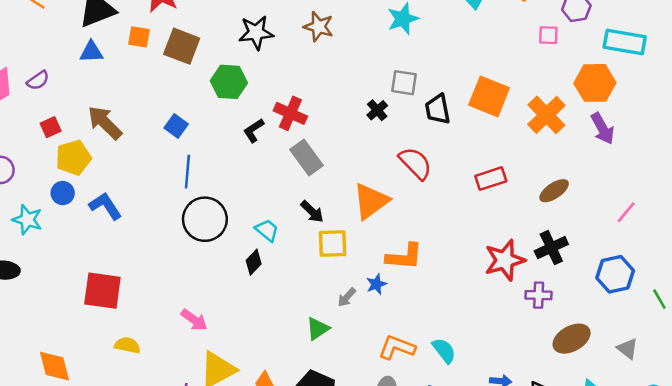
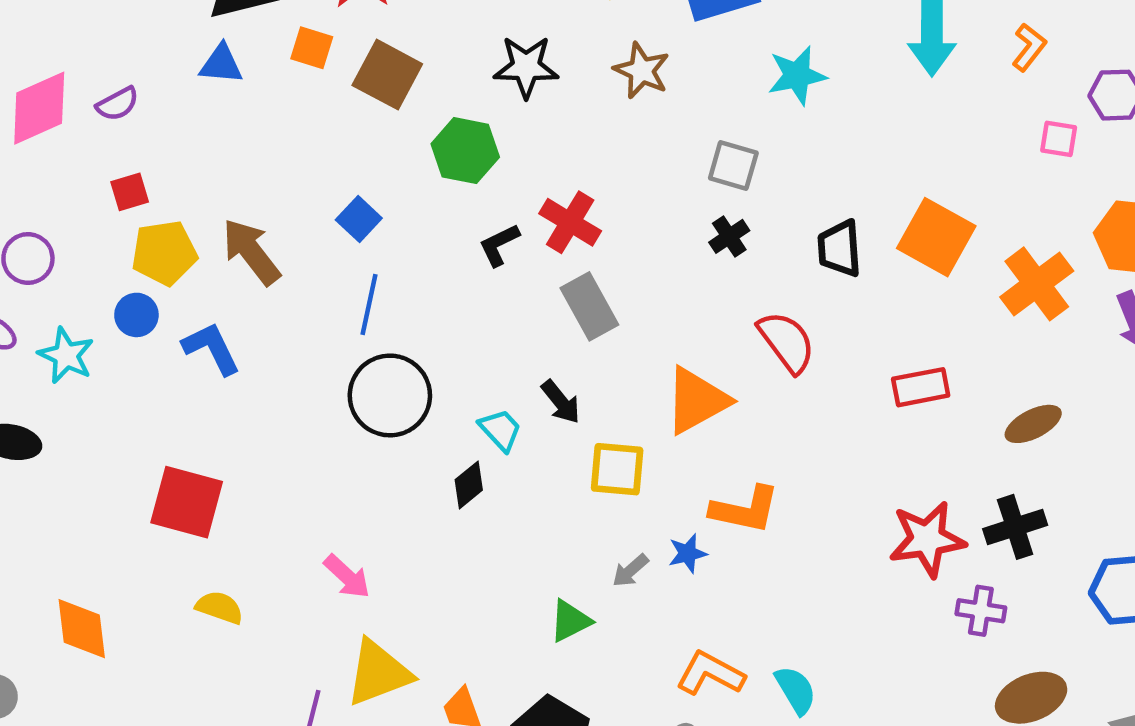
gray square: (404, 83) -> (733, 166), moved
brown arrow: (105, 123) -> (251, 252), moved
black arrow: (312, 212) -> (561, 402), moved

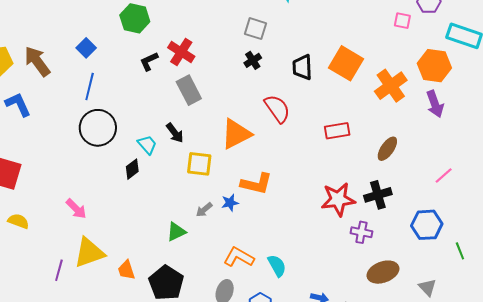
brown ellipse: (1033, 424) -> (387, 149), turned -30

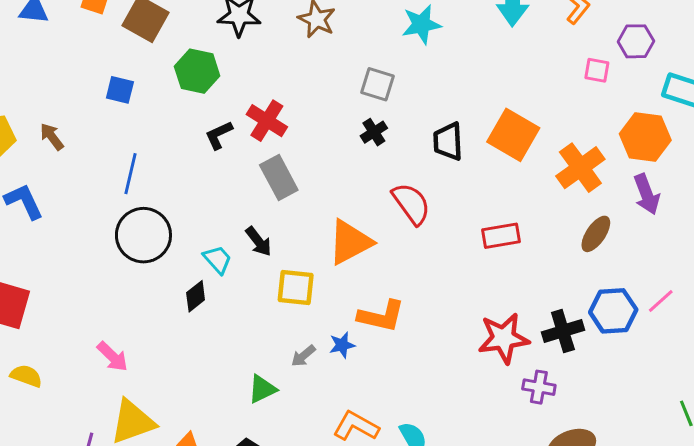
blue square: (86, 48) -> (120, 90), moved, turned -30
brown arrow: (37, 61) -> (52, 137), size x0.6
brown ellipse: (387, 149) -> (596, 234), moved
blue hexagon: (427, 225) -> (613, 311), moved

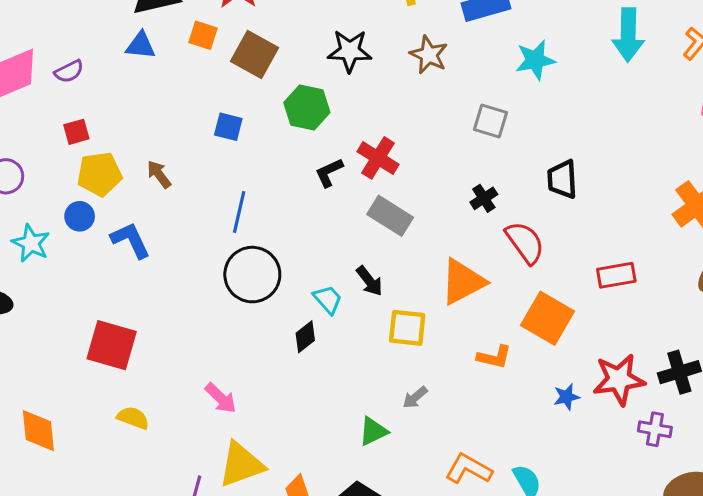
black cross: (374, 132) -> (484, 198), moved
orange square: (513, 135) -> (547, 318), moved
gray rectangle: (279, 177) -> (390, 216), turned -30
orange L-shape: (381, 316) -> (494, 357), size x0.7
blue star: (342, 345) -> (567, 397), moved

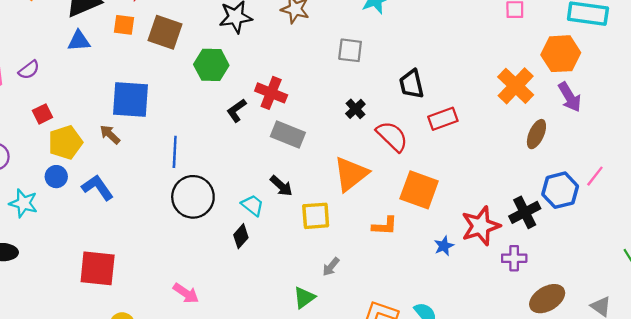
blue square: (228, 127) -> (130, 100), moved, size x1.8
red rectangle: (616, 275) -> (443, 119), moved

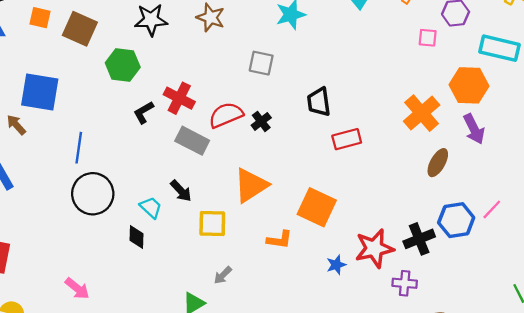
red semicircle: (392, 136) -> (226, 115), moved, turned -72
black diamond: (241, 236) -> (137, 237), turned -45

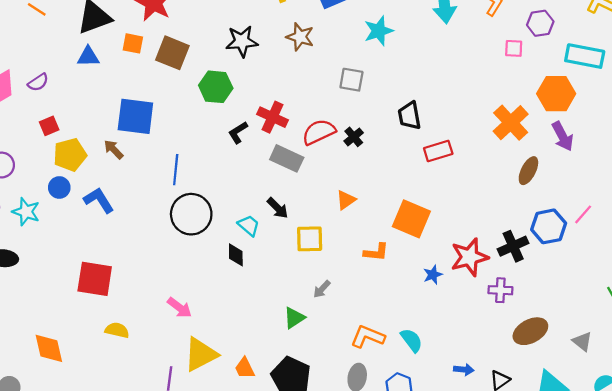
orange triangle: (251, 185) -> (346, 200), size x0.6

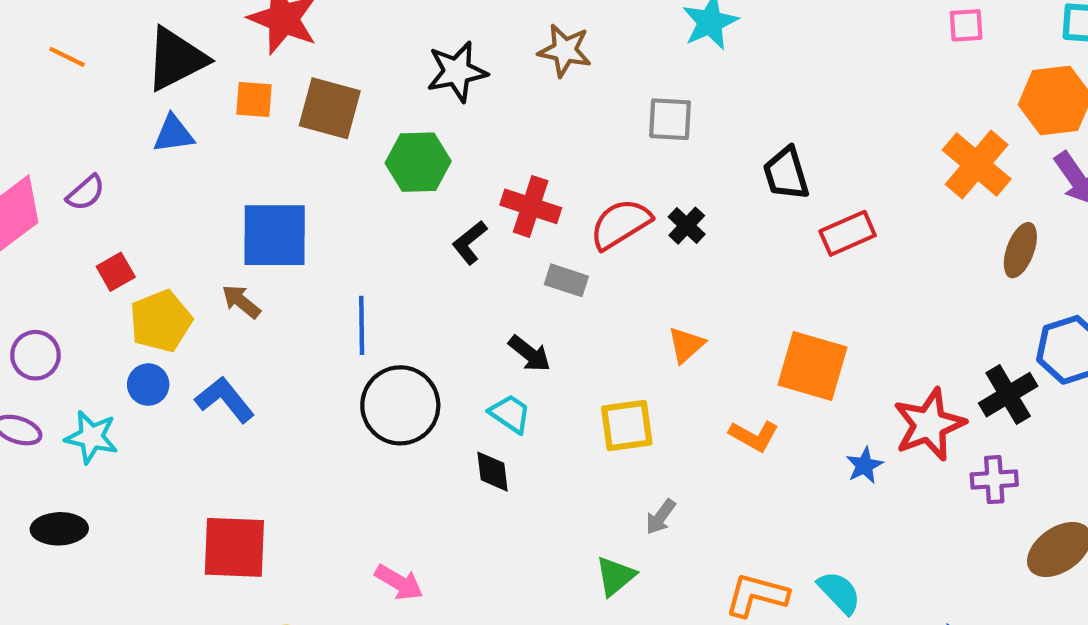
gray rectangle: (287, 158) -> (566, 280), size x0.7
black arrow: (278, 208) -> (530, 354), moved
orange L-shape: (376, 252) -> (754, 436), turned 30

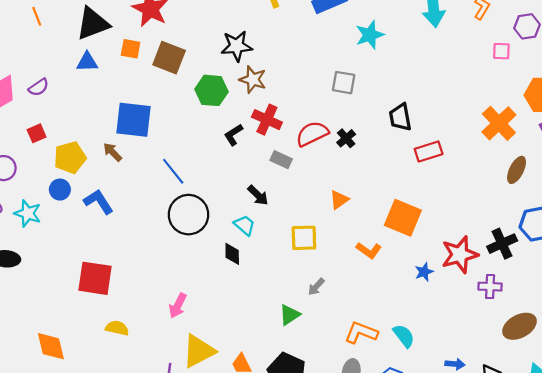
brown star: (565, 50) -> (253, 80), moved
orange line: (67, 57) -> (37, 16), turned 36
red square: (116, 272) -> (37, 133), moved
blue line: (362, 325) -> (173, 171), turned -44
pink arrow: (399, 582) -> (178, 306), turned 80

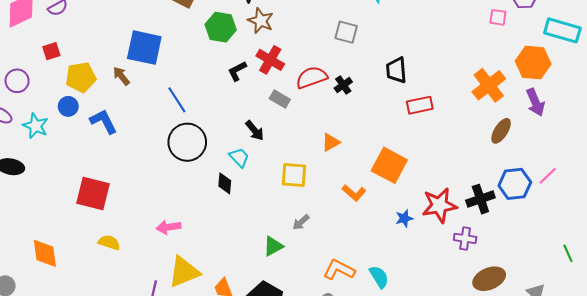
pink arrow: (178, 306) -> (169, 227), turned 50

